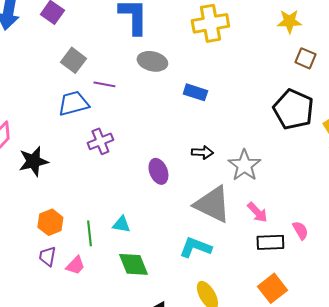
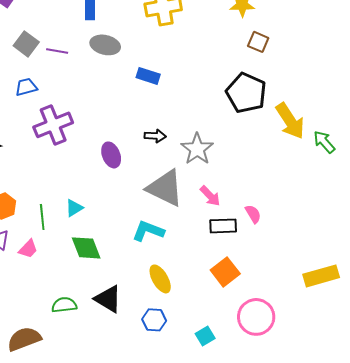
purple line: (104, 84) -> (57, 51), moved
blue trapezoid: (73, 103) -> (26, 87), size x0.7
purple cross: (100, 141) -> (53, 125), size x1.5
cyan triangle: (121, 224) -> (74, 208), turned -42

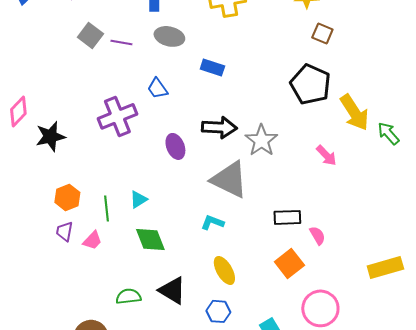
blue trapezoid: (26, 87) -> (157, 88), moved, turned -110
black arrow: (155, 136) -> (219, 127), size x1.6
pink arrow: (210, 196) -> (326, 155), moved
pink semicircle: (253, 214) -> (317, 235), moved
cyan L-shape: (148, 231) -> (212, 222), size x0.7

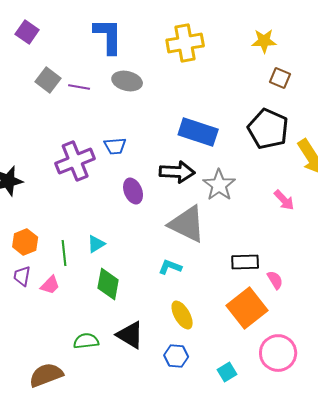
blue rectangle: (212, 67) -> (198, 132), moved, size x1.6
blue trapezoid: (157, 88) -> (115, 146), moved, turned -60
green diamond: (150, 239) -> (108, 284), turned 32
orange square: (289, 263) -> (247, 308), size x1.4

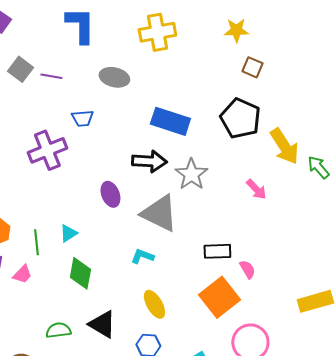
gray ellipse: (127, 81) -> (114, 77), moved
blue trapezoid: (115, 146) -> (82, 118), moved
purple ellipse: (133, 191) -> (110, 194), moved

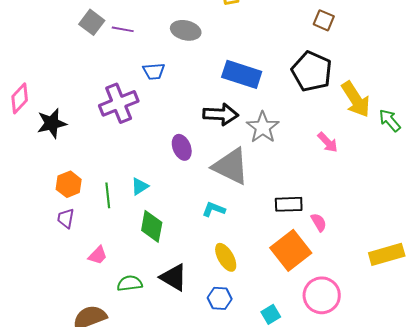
pink trapezoid: (22, 274) -> (98, 255), moved

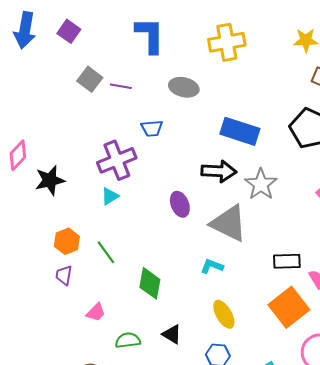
cyan triangle: (140, 186) -> (110, 196), moved
green line: (108, 195) -> (106, 252), turned -30
black triangle: (174, 277) -> (172, 334), size x0.7

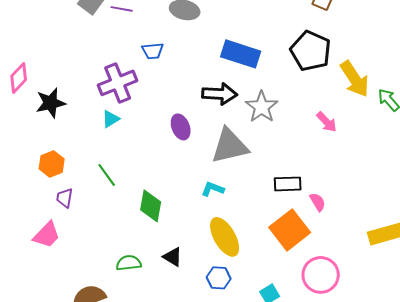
gray triangle: (229, 223) -> (230, 146), turned -39
orange hexagon: (67, 241) -> (52, 164), moved
pink trapezoid: (96, 312) -> (47, 235), moved, size x1.4
yellow ellipse: (224, 314) -> (225, 237), size x1.4

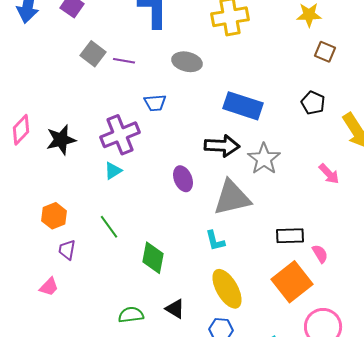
black pentagon: (311, 51) -> (313, 103), size x0.6
black star: (51, 103) -> (61, 140), moved
cyan L-shape: (213, 189) -> (215, 241), turned -125
pink trapezoid: (47, 235) -> (49, 287), size x0.7

